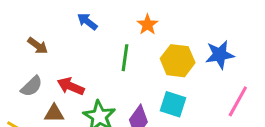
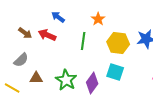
red arrow: (71, 86) -> (47, 35), moved

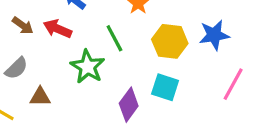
green line: (83, 41) -> (114, 38), turned -36
green star: (66, 80) -> (88, 67), moved

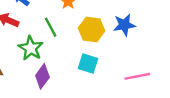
pink line: (233, 84) -> (137, 76), moved, turned 50
purple diamond: (129, 105) -> (42, 76), moved

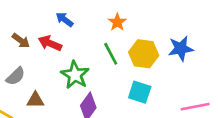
green line: (51, 27) -> (111, 54), moved

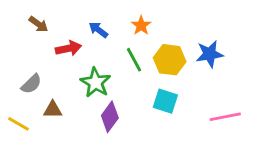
blue arrow: (64, 19) -> (98, 30), moved
brown arrow: (21, 41) -> (38, 24), moved
red arrow: (50, 43) -> (68, 48), turned 145

